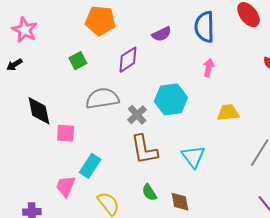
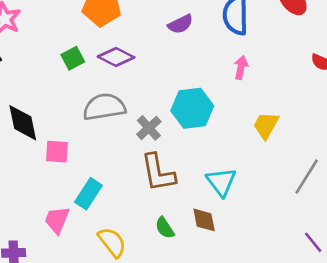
purple diamond: (128, 60) -> (116, 57), moved, turned 60
yellow trapezoid: (228, 113) -> (266, 125), turned -55
brown diamond: (180, 202) -> (204, 220), moved

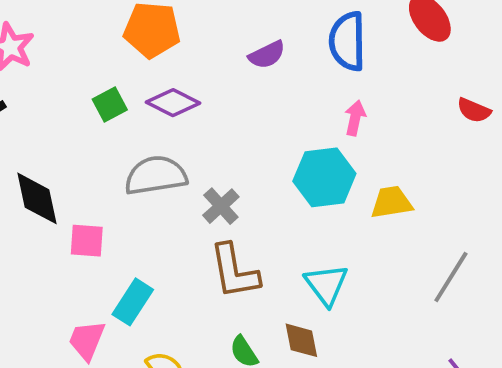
cyan hexagon: (192, 108) -> (324, 177), moved
yellow trapezoid: (266, 125) -> (391, 202), turned 52

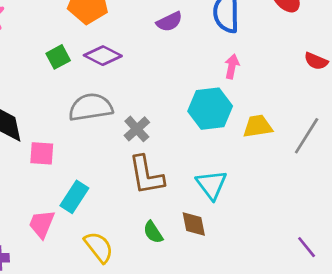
gray line: (451, 277) -> (307, 136), moved

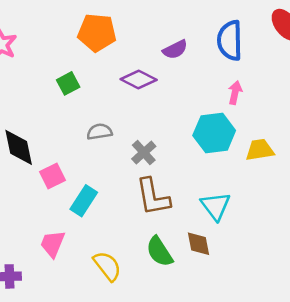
purple diamond: (103, 56) -> (139, 80), moved
gray semicircle: (91, 107) -> (99, 132), size x0.6
pink square: (42, 153) -> (53, 176), turned -30
cyan rectangle: (74, 197) -> (84, 201), moved
green semicircle: (153, 232) -> (159, 252), size x1.4

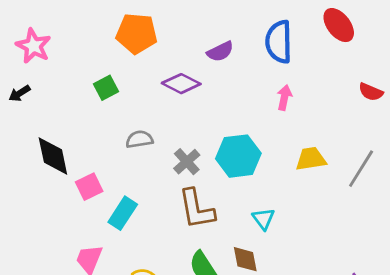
cyan hexagon: (214, 133) -> (238, 156), moved
cyan triangle: (215, 206) -> (263, 219), size x0.7

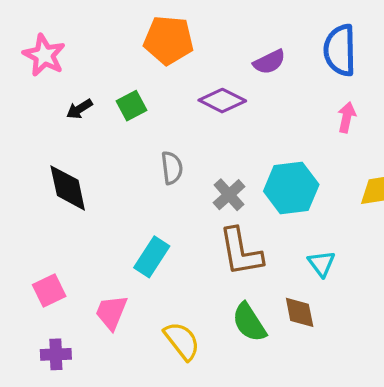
black arrow: (20, 93) -> (79, 109), moved
gray semicircle: (139, 139) -> (172, 168), turned 92
pink square: (89, 187) -> (49, 290), moved

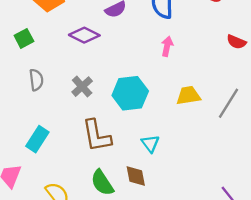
gray semicircle: (172, 168) -> (36, 80), moved
gray cross: (229, 195) -> (82, 87), moved

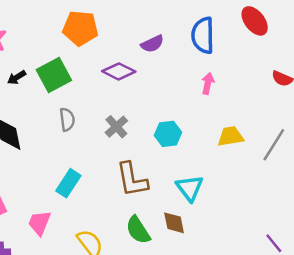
green square: (24, 38) -> (54, 75), size x1.6
cyan hexagon: (130, 93) -> (168, 134), size x0.7
cyan triangle: (150, 144) -> (190, 188), size x1.4

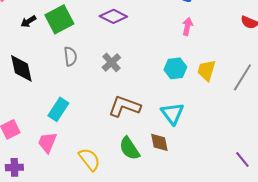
cyan hexagon: (168, 134) -> (175, 68), moved
yellow trapezoid: (231, 136) -> (206, 70), turned -65
brown L-shape: (132, 180) -> (124, 106), turned 120
cyan rectangle: (68, 183) -> (58, 109), moved

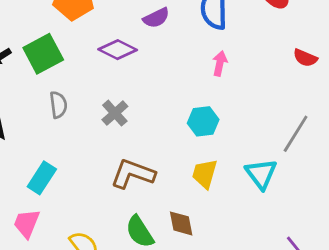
yellow trapezoid: (206, 70) -> (205, 174), moved
cyan triangle: (172, 113) -> (261, 174), moved

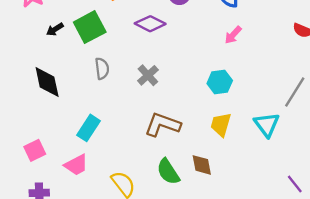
pink arrow: (220, 63) -> (233, 35), turned -150
pink trapezoid: (27, 223) -> (76, 165), turned -140

